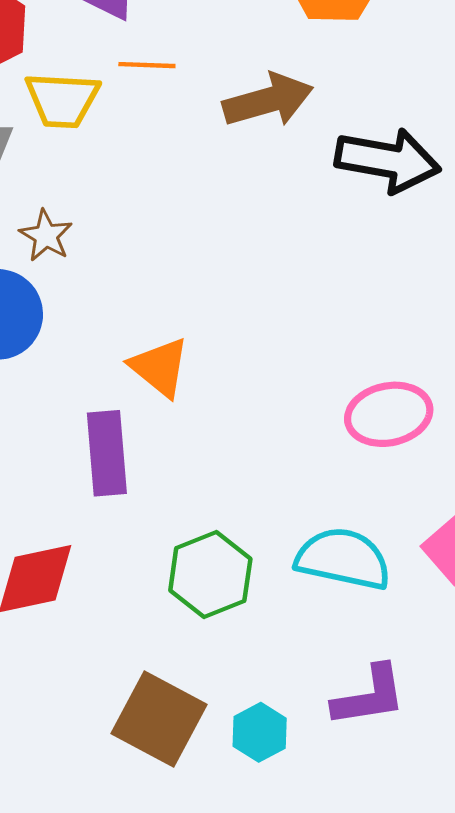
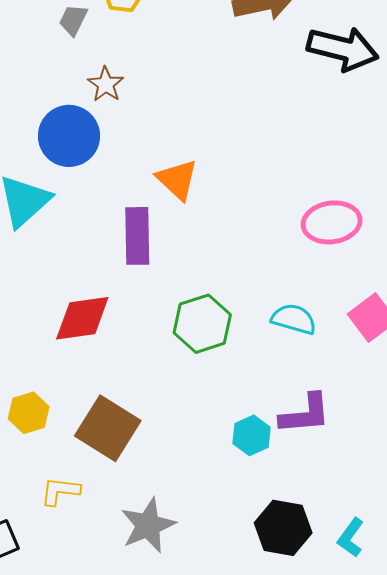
cyan semicircle: (343, 559) -> (294, 319), size x0.7
brown square: (159, 719) -> (108, 428), moved
cyan hexagon: (260, 732) -> (252, 435), moved

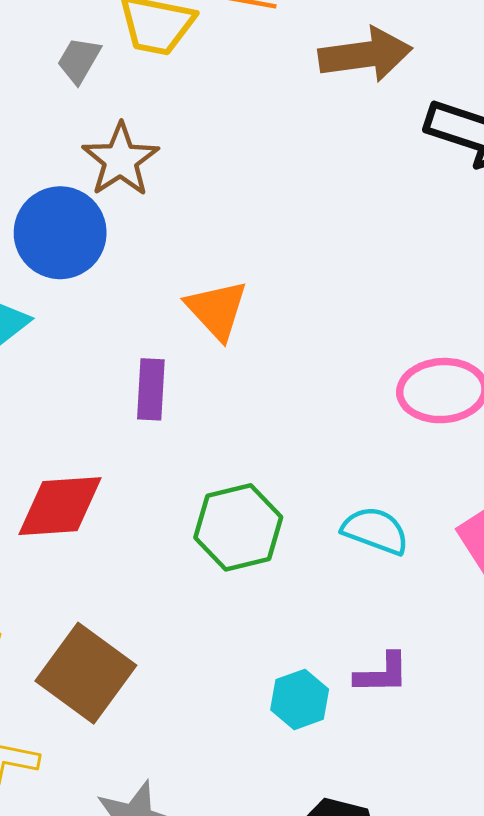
brown star: (106, 84) -> (120, 160), size x1.4
purple rectangle: (137, 236) -> (151, 389), size x0.7
purple L-shape: (305, 414) -> (382, 673), size x0.7

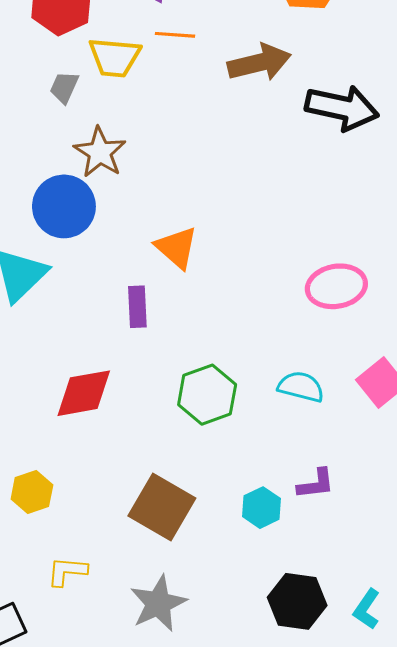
brown square: (86, 673) -> (162, 507), moved

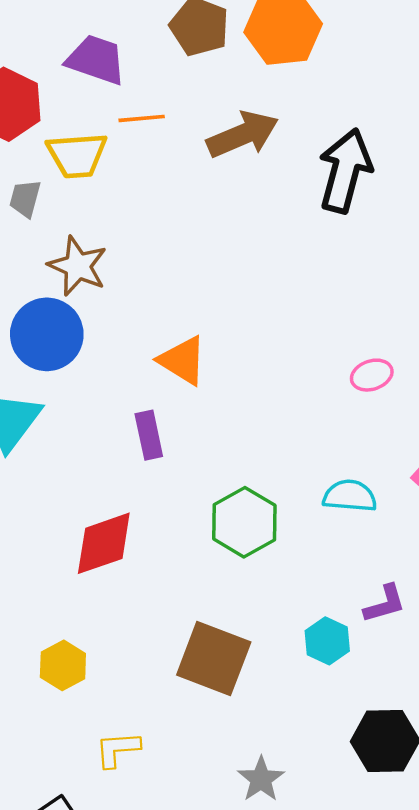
black arrow: (342, 108) -> (345, 171), turned -78
pink ellipse: (336, 286) -> (372, 375), size x0.6
gray star: (158, 603) -> (261, 779), moved, size x0.7

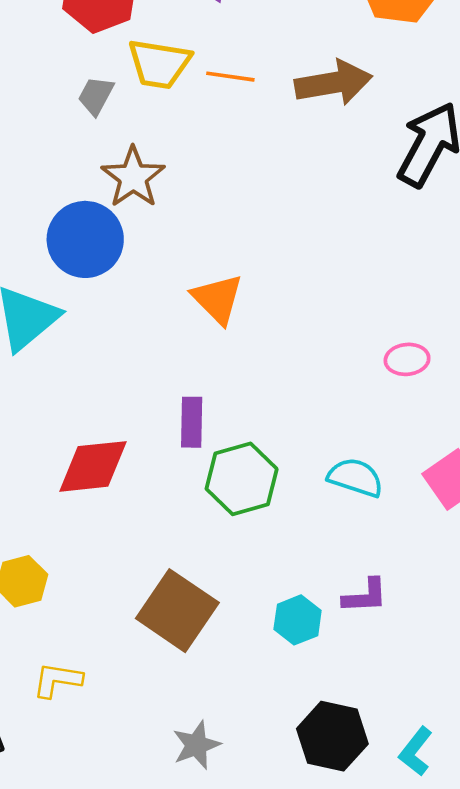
orange line: (142, 118) -> (230, 77), moved
purple rectangle: (149, 435) -> (192, 422), moved

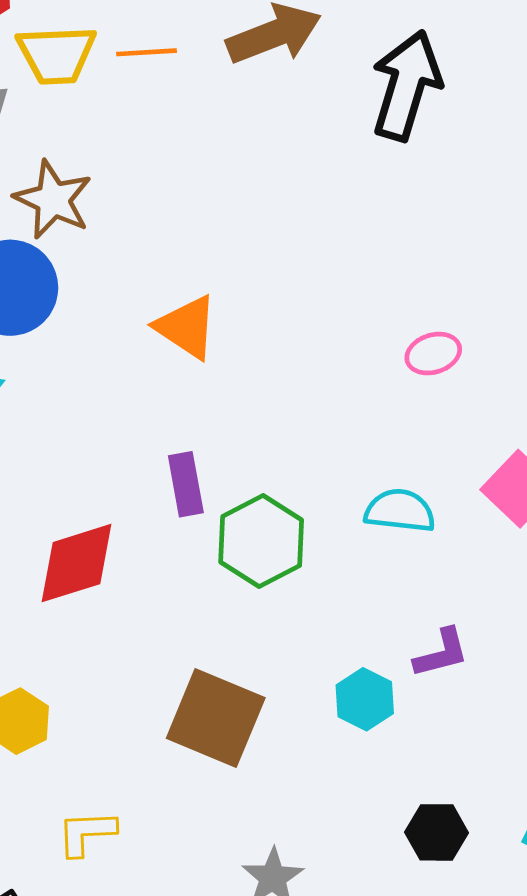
black hexagon: (332, 736) -> (437, 832), size x0.7

